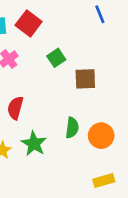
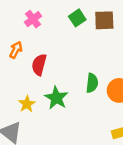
brown square: (85, 79) -> (104, 20), moved

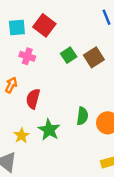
pink cross: (33, 19) -> (27, 56), turned -35
brown square: (104, 20) -> (94, 57), turned -30

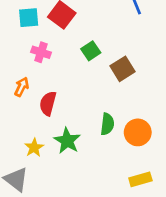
brown square: (94, 57) -> (123, 69), moved

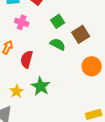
green semicircle: (107, 124) -> (58, 44), moved, turned -70
orange circle: (138, 132) -> (92, 66), moved

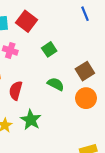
brown square: (81, 34) -> (85, 71), moved
green semicircle: (58, 44) -> (56, 84), moved

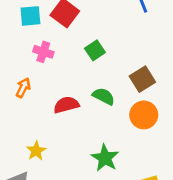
red semicircle: (16, 91) -> (66, 105), moved, turned 60
green star: (31, 120) -> (105, 158), moved

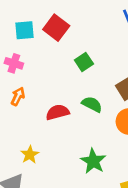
pink cross: (43, 52) -> (14, 63), moved

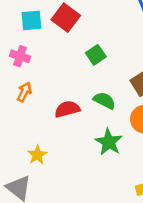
green star: (93, 161) -> (109, 142), moved

